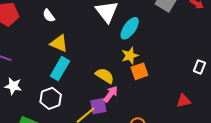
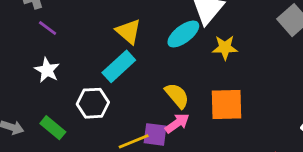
cyan ellipse: (130, 28) -> (183, 34), moved
yellow star: (130, 56) -> (225, 48), moved
orange square: (139, 71) -> (227, 105), size x1.4

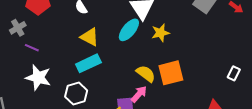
cyan rectangle: (119, 66) -> (88, 63), turned 30
white star: (47, 70) -> (38, 78), size x1.4
yellow semicircle: (177, 96) -> (146, 74), moved

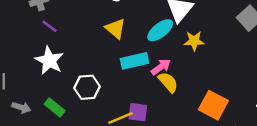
cyan rectangle: (88, 63) -> (135, 61), moved
orange square: (171, 73) -> (213, 105), moved, turned 30
pink arrow: (139, 94) -> (161, 67), moved

